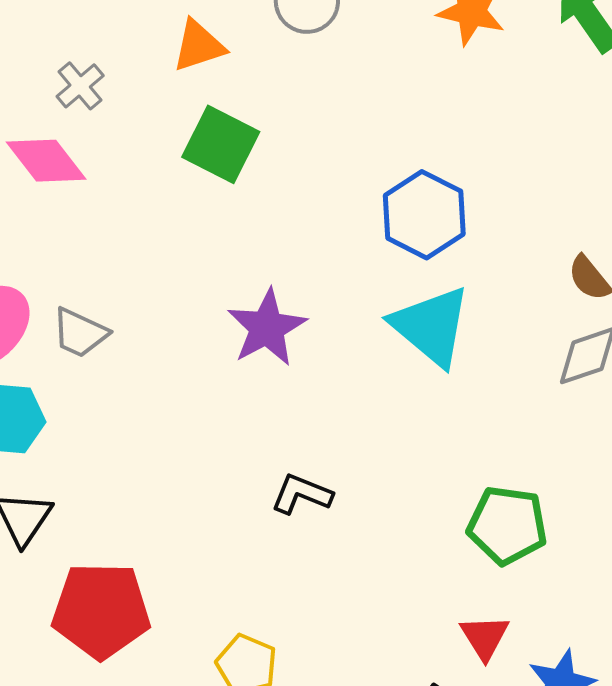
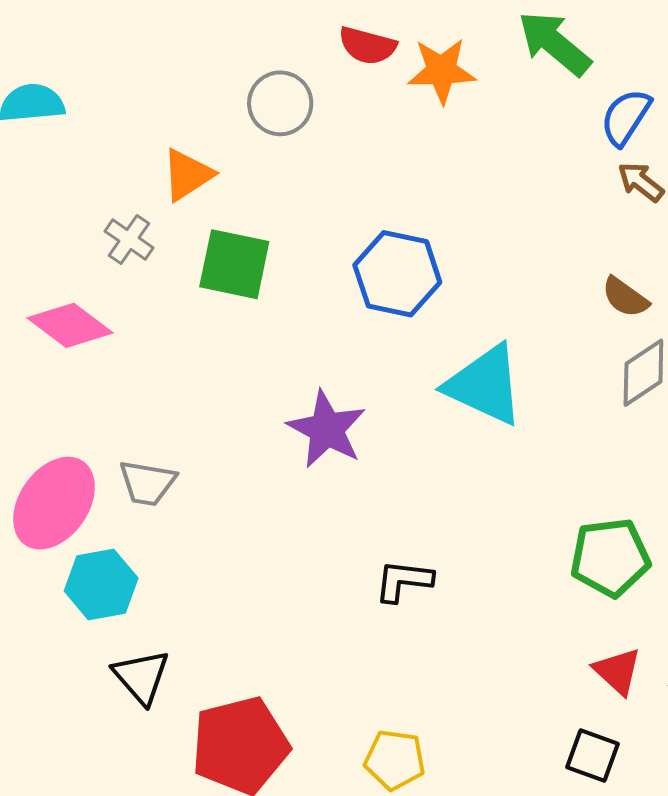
gray cross: (80, 86) -> (129, 239), moved
blue hexagon: (424, 215) -> (397, 274), moved

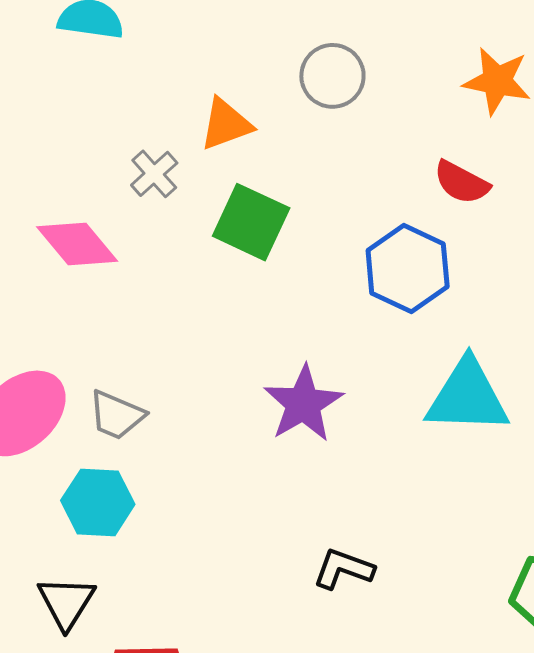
red semicircle: (367, 46) -> (461, 182), moved
cyan triangle: (485, 385) -> (467, 397), turned -36
cyan hexagon: (101, 585) -> (98, 502), moved

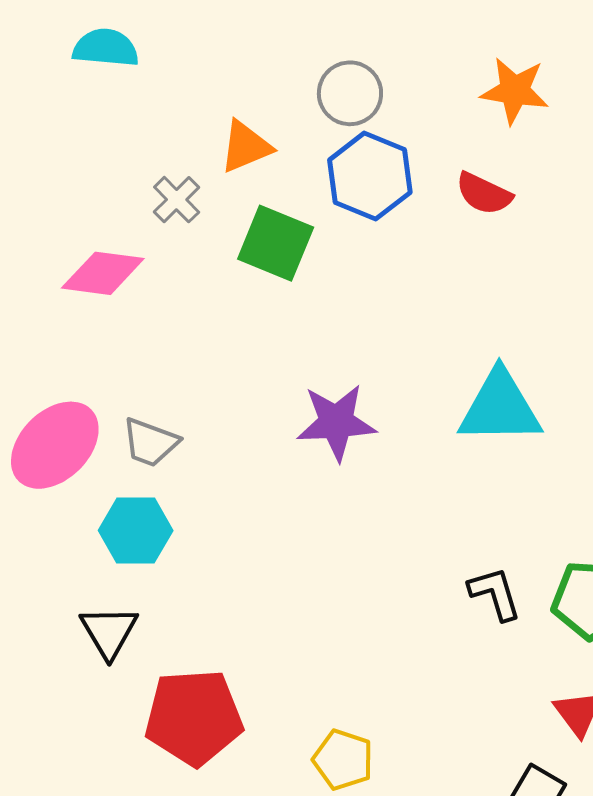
pink diamond: (77, 244) -> (103, 273), turned -40
blue hexagon: (408, 268) -> (370, 176), moved
purple star: (303, 404) -> (336, 422), turned 30
black L-shape: (343, 569) -> (495, 594), moved, turned 56

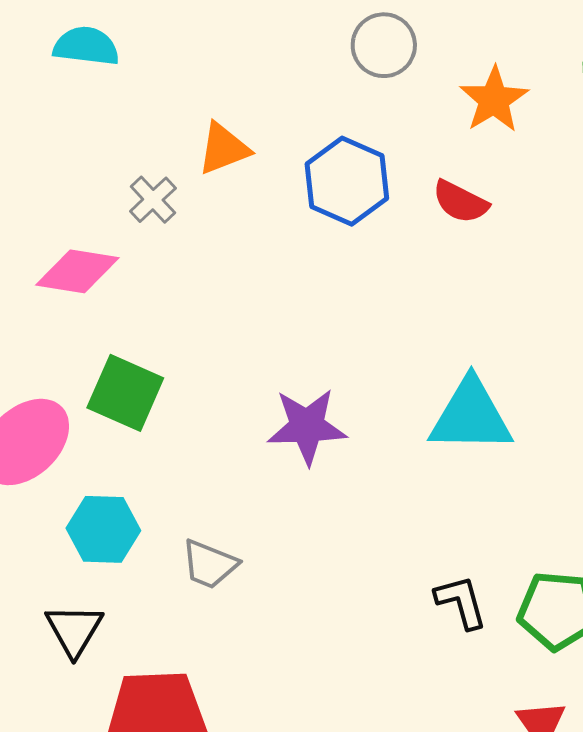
orange star: (515, 91) -> (494, 100), turned 30
gray circle: (350, 93) -> (384, 45), moved
green square: (276, 243) -> (125, 393), moved
gray trapezoid: (150, 442) -> (209, 564), moved

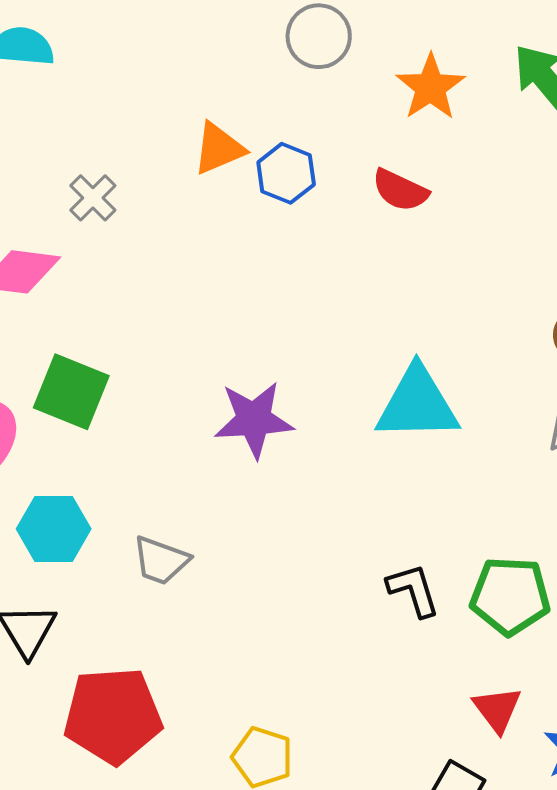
orange triangle: (224, 149) -> (219, 149), moved
blue hexagon: (347, 181) -> (286, 173), size x0.7

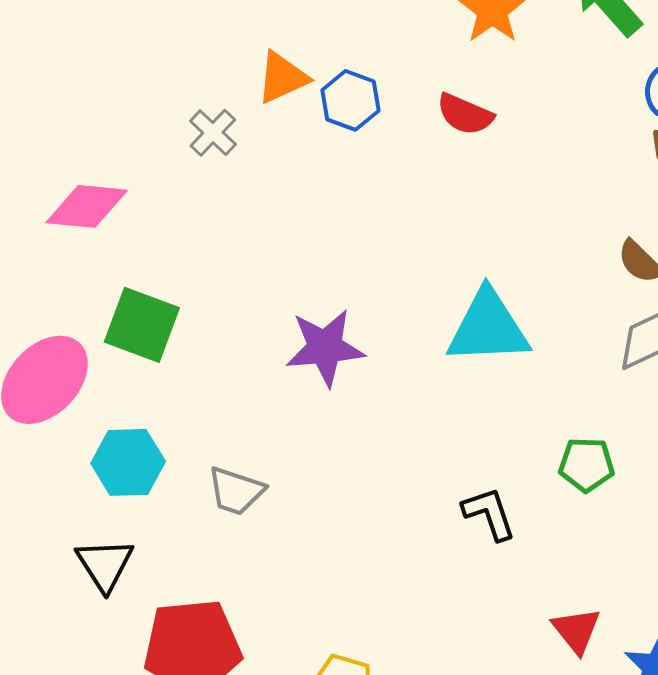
gray cross: (93, 198) -> (213, 133), moved
green pentagon: (510, 596) -> (586, 465), moved, size x0.7

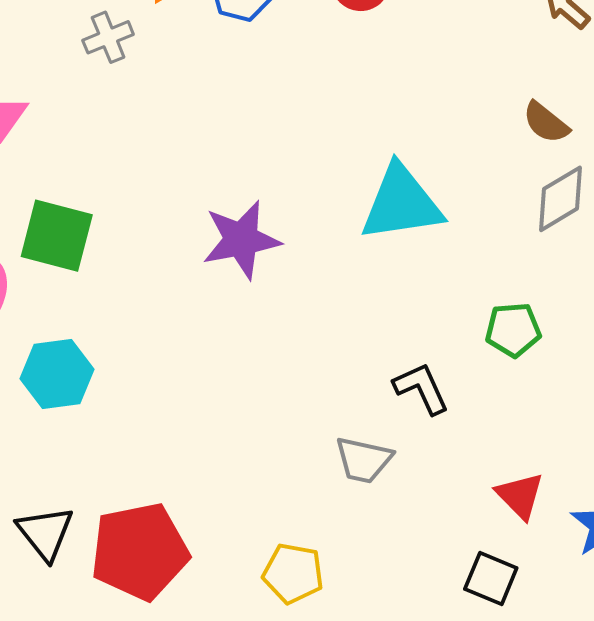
gray cross: (213, 133) -> (108, 37), turned 30
gray trapezoid: (236, 491) -> (364, 460), moved
black triangle: (105, 565) -> (45, 533), moved

